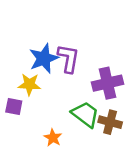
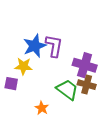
purple cross: (107, 83) -> (85, 65), turned 30
brown cross: (110, 122) -> (87, 85), moved

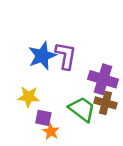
yellow star: (23, 66) -> (28, 97), moved
purple square: (11, 84) -> (43, 118), moved

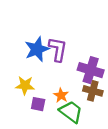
green trapezoid: (82, 109) -> (71, 112), moved
orange star: (51, 131) -> (61, 95), moved

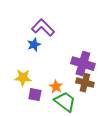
blue star: (37, 49) -> (34, 45), size x0.6
purple L-shape: (58, 49) -> (43, 28), moved, turned -55

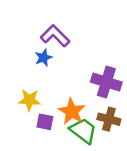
brown cross: (85, 83) -> (109, 119), moved
orange star: (56, 87) -> (72, 112), size x1.5

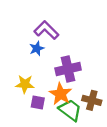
purple cross: (106, 82) -> (68, 69), moved, turned -30

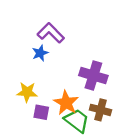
purple cross: (68, 69) -> (93, 76), moved, turned 30

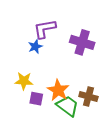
purple L-shape: (51, 33) -> (45, 29), turned -55
purple cross: (93, 76) -> (82, 42), moved

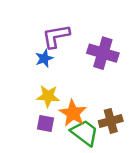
yellow star: (24, 81) -> (48, 96), moved
brown cross: (88, 97) -> (111, 121), turned -30

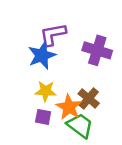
blue star: (44, 58) -> (42, 55), size x1.6
brown cross: (111, 121) -> (89, 98), moved, turned -35

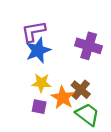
purple L-shape: (53, 34) -> (34, 31), moved
green trapezoid: (80, 126) -> (87, 114), moved

